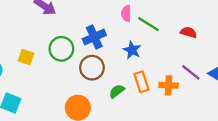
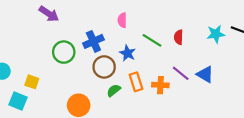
green line: (149, 24) -> (152, 40), moved
red semicircle: (189, 32) -> (179, 37), turned -104
yellow square: (26, 57) -> (32, 82), moved
brown circle: (92, 68) -> (104, 67), moved

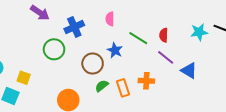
blue cross: (93, 41) -> (74, 27), moved
purple line: (181, 73) -> (166, 57), moved
orange rectangle: (136, 82) -> (123, 88), moved

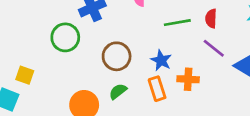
green line: (138, 38) -> (177, 23), turned -42
blue star: (115, 50) -> (161, 60), moved
green semicircle: (102, 86) -> (118, 91), moved

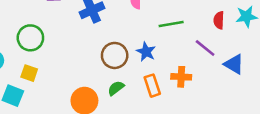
red semicircle: (211, 19) -> (219, 20), moved
green circle: (65, 37) -> (30, 38), moved
blue star: (161, 60) -> (146, 52), moved

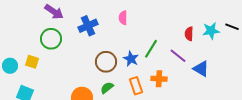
green line: (171, 24) -> (151, 49), moved, turned -48
green circle: (30, 38) -> (51, 39), moved
yellow square: (29, 73) -> (32, 62), moved

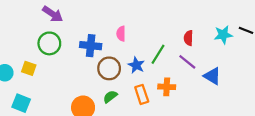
pink semicircle: (123, 18) -> (121, 34), moved
blue cross: (88, 26) -> (91, 46), moved, turned 30
red semicircle: (189, 34) -> (188, 38), moved

